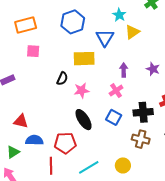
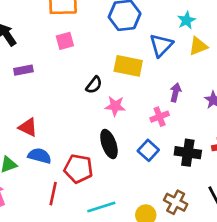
pink square: (33, 51) -> (65, 41), turned -32
brown cross: (141, 139) -> (176, 202), moved

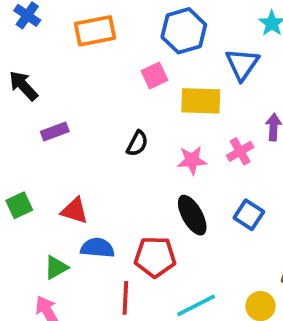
pink square: (65, 41) -> (155, 75), moved
black semicircle: (94, 85) -> (137, 143), moved
pink cross: (160, 117) -> (240, 151), moved

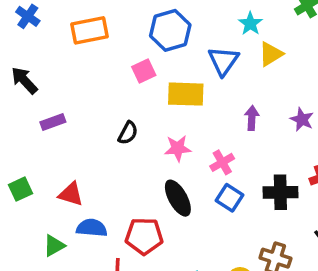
pink cross: (240, 151) -> (222, 162), moved

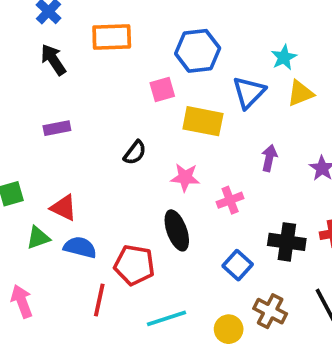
black arrow: (24, 80) -> (53, 60), moved
blue square: (229, 198) -> (238, 265), moved
green triangle: (54, 246) -> (38, 238), moved

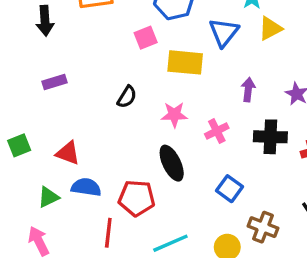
black arrow: (53, 60) -> (45, 21), turned -144
green triangle: (38, 238) -> (48, 197), moved
black cross: (287, 242) -> (270, 137), moved

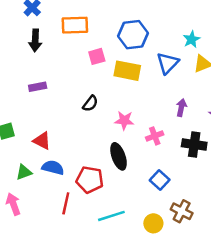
pink square: (146, 38) -> (97, 56), moved
yellow rectangle: (185, 62) -> (127, 71), moved

